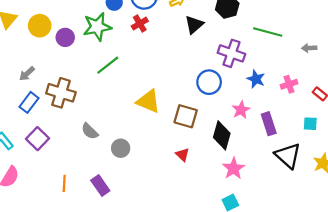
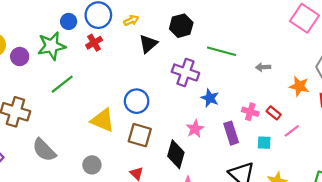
blue circle: (209, 82) -> (137, 101), moved
pink cross: (289, 84) -> (250, 112), moved, turned 35
purple rectangle: (269, 124) -> (231, 133), moved
gray semicircle: (90, 131) -> (44, 150), size x1.4
gray circle: (121, 148) -> (92, 165), moved

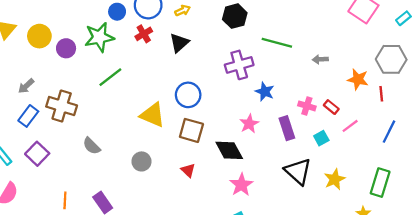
black triangle: (148, 44) -> (179, 43), moved
purple cross: (185, 72) -> (239, 65), turned -35
cyan square: (264, 143) -> (321, 138), turned -32
gray semicircle: (44, 150) -> (92, 146), size x0.7
black diamond: (176, 154) -> (229, 150), turned -44

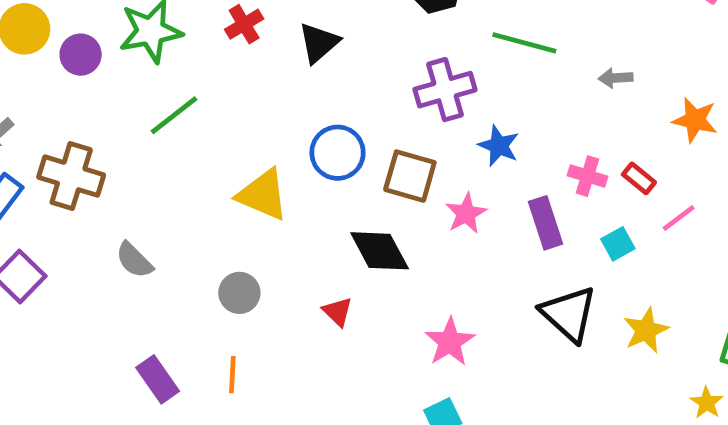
brown square: (191, 130) -> (410, 176), moved
black diamond: (229, 150) -> (380, 251), moved
orange line: (65, 200) -> (232, 375), moved

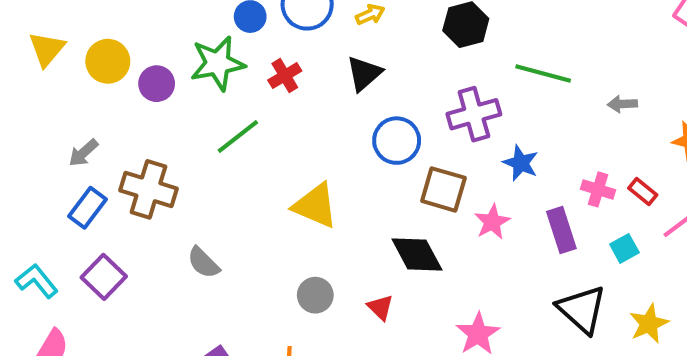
red cross: (244, 24) -> (285, 76), moved
blue circle: (338, 153) -> (397, 141), moved
gray circle: (239, 293) -> (315, 295), moved

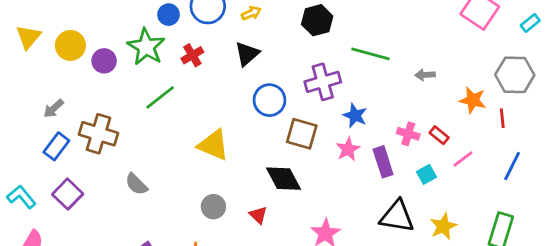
green star: (218, 63) -> (146, 47), turned -30
pink star: (492, 222) -> (348, 149), moved
black triangle: (582, 309) -> (397, 216), turned -33

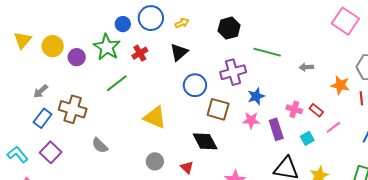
blue star: (355, 116) -> (256, 96), turned 30
pink star: (348, 149) -> (251, 120), turned 30

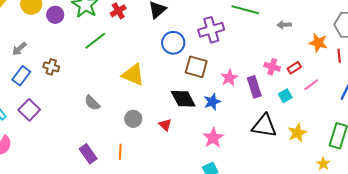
blue star: (256, 96) -> (212, 102), moved
brown cross: (73, 109) -> (51, 67), size x0.6
red rectangle: (316, 110) -> (294, 68), turned -72
pink star: (251, 120) -> (229, 78), turned -30
gray semicircle: (100, 145) -> (92, 103), moved

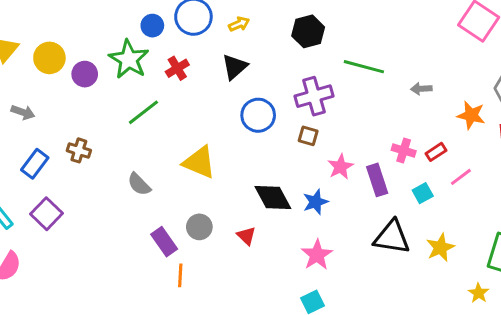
gray arrow: (19, 49) -> (23, 112), moved, turned -119
brown square: (196, 67) -> (308, 136), moved, size x0.6
gray semicircle: (92, 103) -> (139, 184), moved
purple rectangle: (88, 154) -> (164, 242), moved

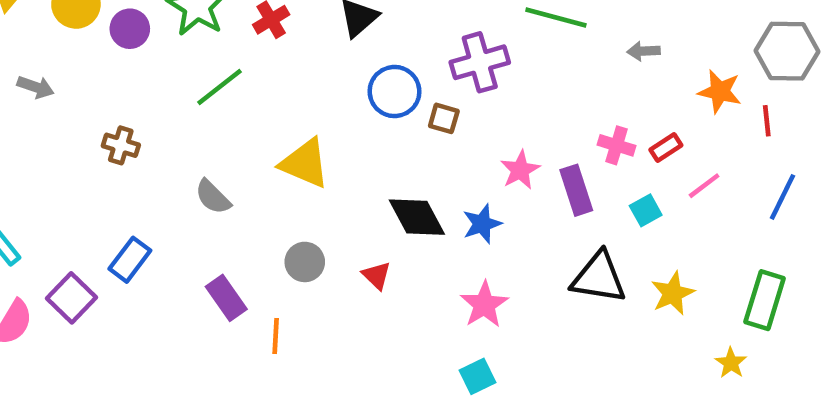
brown square: (308, 136) -> (444, 118), moved
blue rectangle: (35, 164) -> (130, 260), moved
purple square: (46, 214) -> (71, 298), moved
purple rectangle: (164, 242) -> (226, 298), moved

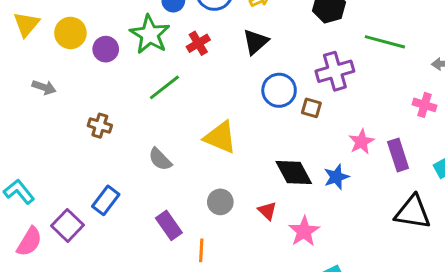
pink cross: (617, 145) -> (425, 105), moved
pink star: (484, 305) -> (304, 231), moved

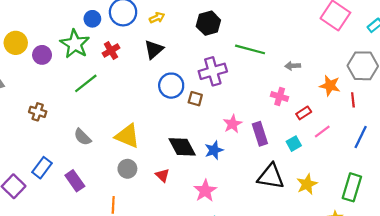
yellow triangle: (220, 137) -> (127, 136), moved
purple rectangle: (169, 225) -> (75, 181), moved
pink star: (304, 231) -> (205, 191), moved

